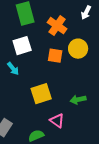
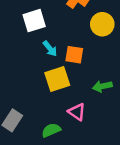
orange square: (55, 56) -> (74, 55), moved
cyan arrow: (13, 69) -> (50, 49), moved

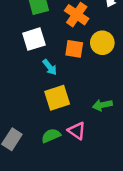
orange square: (74, 55) -> (74, 49), moved
green semicircle: (51, 130) -> (51, 136), moved

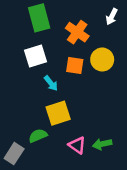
green arrow: (102, 105) -> (102, 144), moved
green semicircle: (51, 136) -> (38, 136), moved

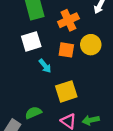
orange cross: (77, 32) -> (68, 20), turned 30
yellow square: (58, 113) -> (66, 91), moved

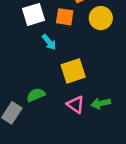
orange square: (66, 50) -> (65, 17), moved

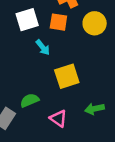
pink triangle: (76, 105) -> (58, 118), moved

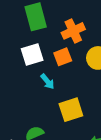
orange square: (58, 22) -> (63, 57), turned -30

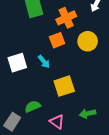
white square: (32, 54) -> (17, 63), moved

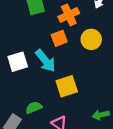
cyan arrow: (44, 62) -> (45, 61), size x1.6
green arrow: (88, 114) -> (101, 115), moved

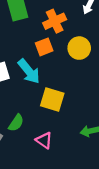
yellow square: (67, 86) -> (52, 99), turned 35
green semicircle: (34, 108) -> (16, 123), turned 147

